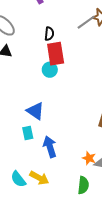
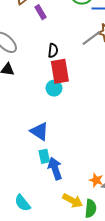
cyan rectangle: (28, 133) -> (44, 156), moved
yellow arrow: (39, 178) -> (73, 201), moved

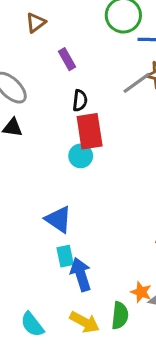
purple rectangle: (40, 12) -> (67, 59), moved
yellow arrow: (73, 201) -> (85, 322), moved
green semicircle: (91, 208) -> (120, 316), moved

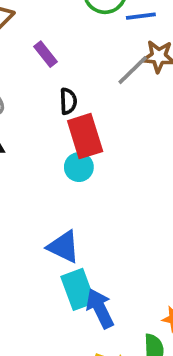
cyan rectangle: (65, 256) -> (78, 289), size x1.5

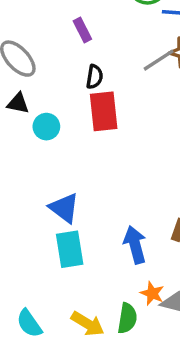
cyan circle: (79, 167) -> (46, 127), moved
blue arrow: (100, 308) -> (135, 245), moved

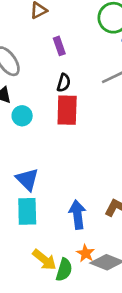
yellow arrow: (88, 324) -> (44, 260), moved

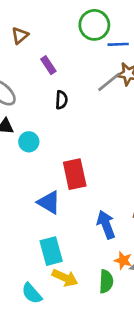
red rectangle: (67, 110) -> (75, 174), moved
cyan rectangle: (27, 211) -> (51, 251), moved
yellow arrow: (44, 260) -> (65, 278), moved

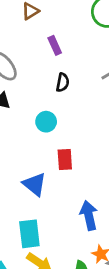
cyan circle: (29, 142) -> (46, 122), moved
red rectangle: (75, 174) -> (65, 160), size x0.7

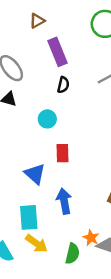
purple rectangle: (55, 45) -> (57, 52), size x1.6
blue arrow: (89, 215) -> (64, 201), moved

